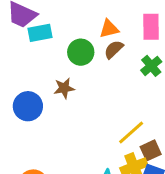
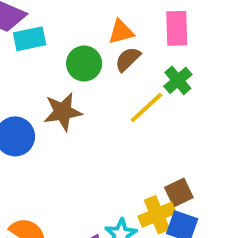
brown star: (64, 88) -> (63, 112), size x1.4
yellow line: (131, 132) -> (146, 108), moved

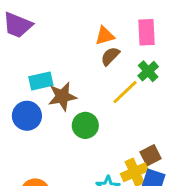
cyan rectangle: (30, 39) -> (41, 81), moved
green circle: (84, 64) -> (85, 125), moved

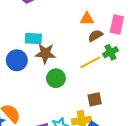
brown semicircle: (110, 56) -> (95, 36), moved
brown square: (151, 155) -> (95, 99), moved

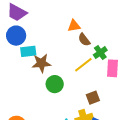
pink rectangle: (117, 25) -> (112, 68), moved
brown semicircle: (95, 36) -> (84, 40), turned -88
blue circle: (17, 60) -> (16, 36), moved

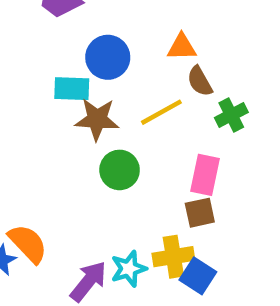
blue circle: (16, 36) -> (108, 57), moved
yellow line: (83, 65) -> (161, 112), moved
pink rectangle: (112, 68) -> (205, 175), moved

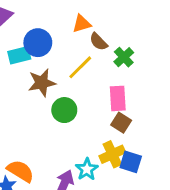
cyan rectangle: (72, 89) -> (19, 55), moved
brown square: (200, 213) -> (121, 123), turned -30

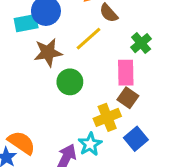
green cross: (124, 57) -> (141, 43), moved
yellow cross: (112, 154) -> (107, 117), moved
blue square: (131, 162) -> (136, 139), turned 30

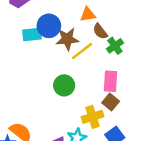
green cross: (141, 43) -> (115, 46), moved
brown star: (48, 52) -> (67, 39), moved

